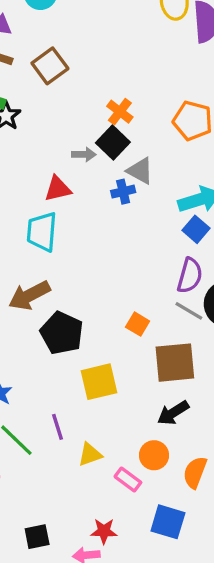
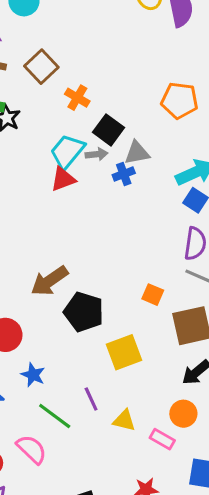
orange cross: (120, 112) -> (77, 98), moved
gray arrow: (84, 154) -> (97, 154), moved
gray triangle: (140, 171) -> (137, 153), turned -32
cyan trapezoid: (42, 232) -> (67, 151), moved, turned 42
yellow triangle: (90, 454) -> (124, 420), turned 40

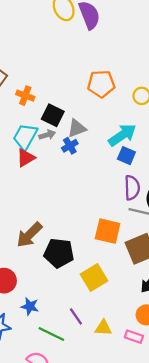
orange square: (153, 295) -> (108, 231), size x1.6

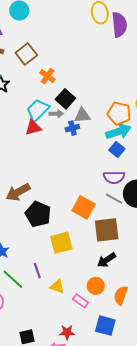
orange pentagon: (101, 84) -> (119, 113), moved
purple semicircle: (132, 188) -> (114, 177), turned 75

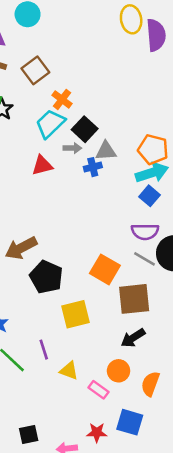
cyan trapezoid: (38, 110) -> (50, 124), moved
red star: (67, 332) -> (97, 433), moved

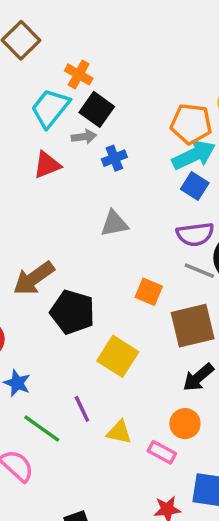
orange cross: (62, 99) -> (79, 74), moved
gray triangle: (106, 151) -> (114, 224), moved
orange square: (105, 269) -> (149, 292), size x0.7
yellow square: (75, 314) -> (118, 356), turned -36

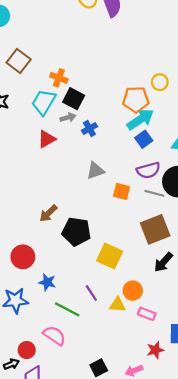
blue square: (195, 186) -> (144, 139), turned 30
brown arrow: (34, 278) -> (48, 213), size x0.7
orange square: (149, 292) -> (121, 191), moved
orange circle: (185, 424) -> (133, 291), moved

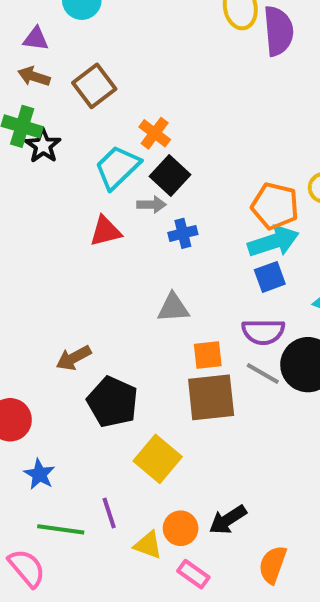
orange square: (121, 191) -> (208, 355), turned -36
brown square: (155, 229) -> (211, 397), moved
black arrow: (163, 262) -> (228, 520), moved
green line: (67, 309) -> (61, 529), turned -35

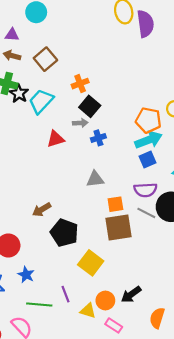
orange cross: (155, 133) -> (80, 84), turned 35
cyan trapezoid: (117, 167) -> (41, 101), moved

